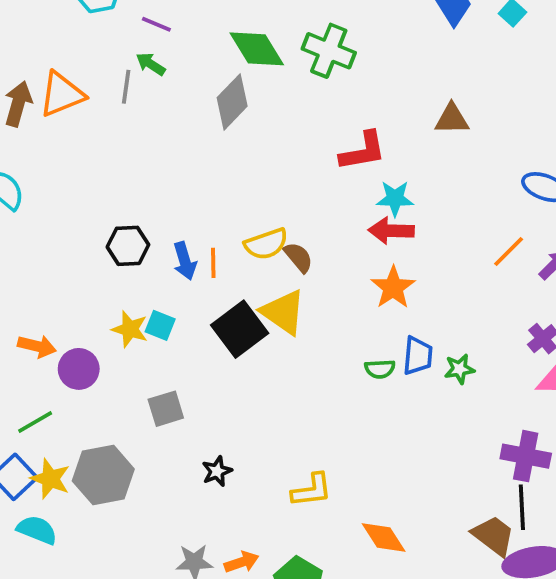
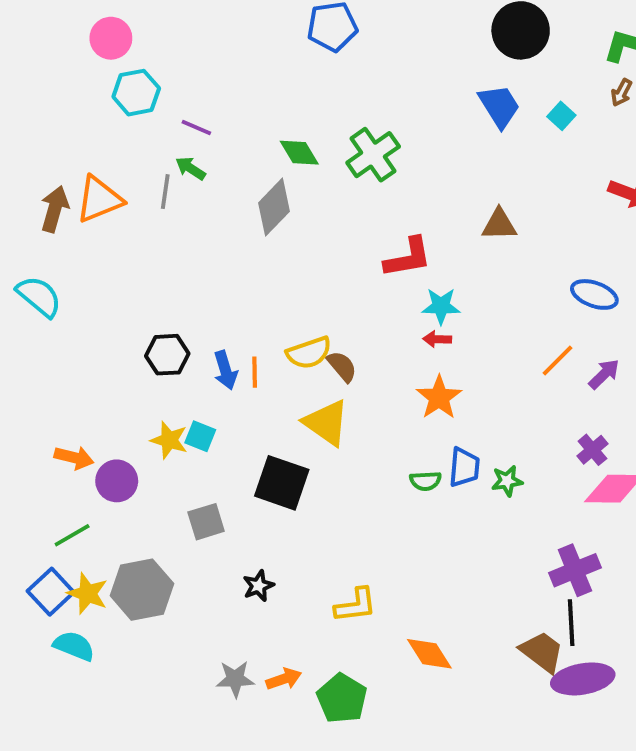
green diamond: (257, 49) -> (299, 153), size x0.7
green cross: (329, 51) -> (373, 155), turned 33
red arrow: (391, 231) -> (437, 339), size x0.6
black square: (240, 329) -> (282, 483), moved, turned -34
purple cross: (526, 456) -> (575, 570), turned -33

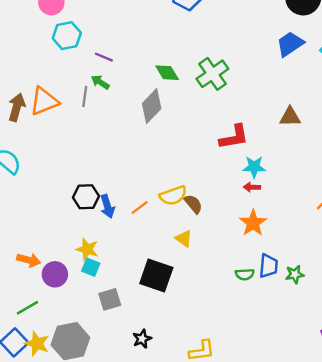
blue trapezoid: (499, 106) -> (290, 44), turned -92
blue arrow: (225, 370) -> (107, 206), moved
orange line: (255, 372) -> (140, 207), turned 54
yellow triangle: (326, 423) -> (184, 239), size x0.6
cyan square: (200, 436) -> (91, 267), moved

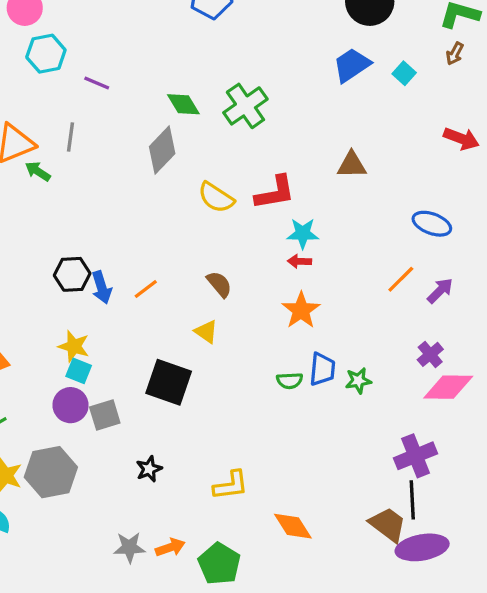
green arrow: (100, 82) -> (38, 171), moved
yellow semicircle: (173, 196) -> (216, 197), moved, turned 52
purple circle: (55, 274) -> (71, 405), moved

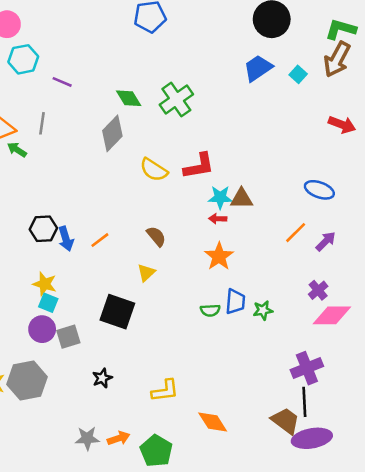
brown arrow: (455, 54) -> (337, 59), size x2.0
brown triangle: (352, 165) -> (242, 199), moved
yellow triangle: (206, 332) -> (146, 273), turned 42

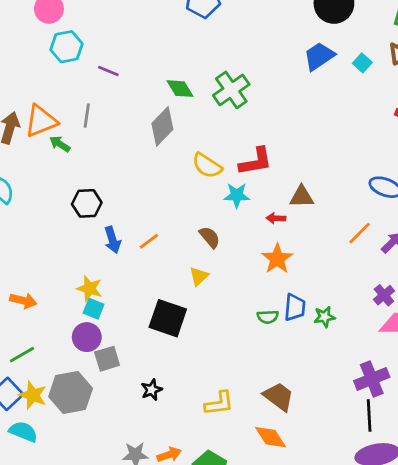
cyan star: (220, 197) -> (237, 195), moved
black hexagon: (43, 229) -> (87, 203), moved
gray square: (68, 337) -> (107, 359), moved
brown trapezoid: (285, 421) -> (279, 397), moved

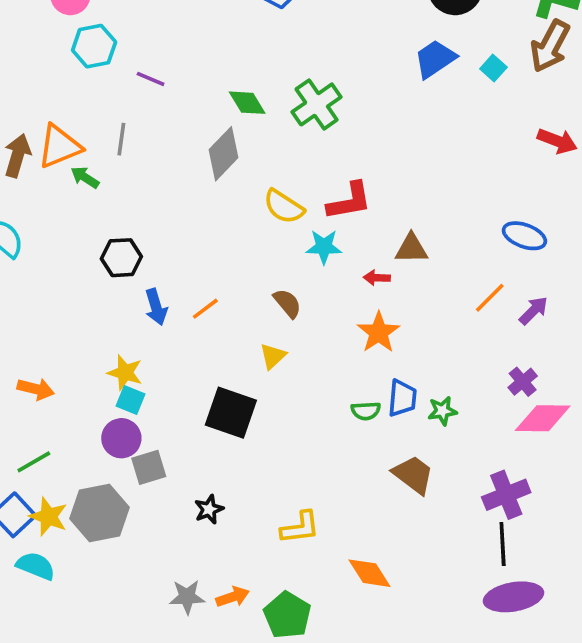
brown trapezoid: (279, 397) -> (413, 475), moved

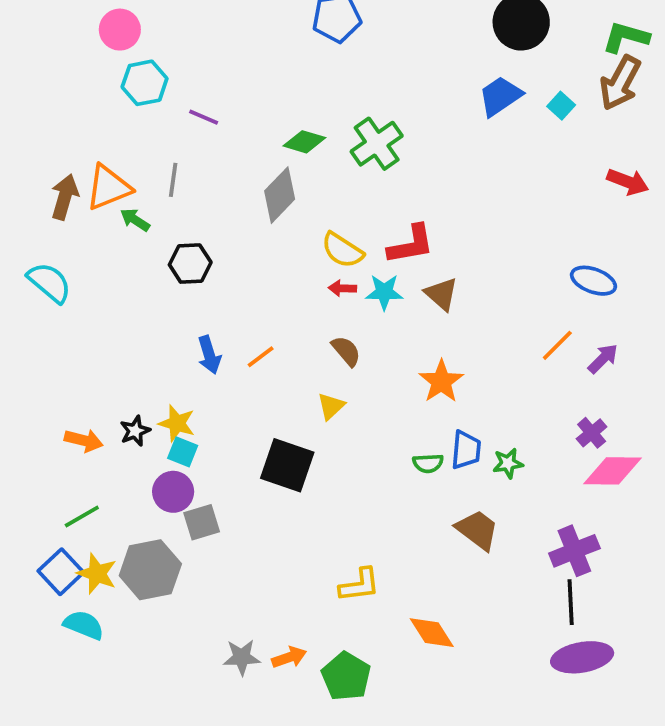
green diamond: (247, 103) -> (304, 142), turned -42
brown triangle: (411, 249) -> (441, 294), moved, turned 42
black hexagon: (121, 258) -> (190, 264), moved
red arrow: (377, 278) -> (342, 288), moved
black star: (209, 509) -> (135, 431), moved

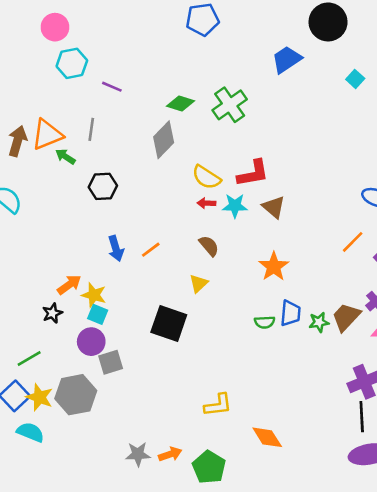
blue trapezoid: (500, 96) -> (287, 60), moved
black star: (135, 431) -> (52, 313), moved
orange arrow: (84, 440) -> (69, 285), moved, turned -50
brown trapezoid: (477, 530) -> (346, 317), moved, turned -84

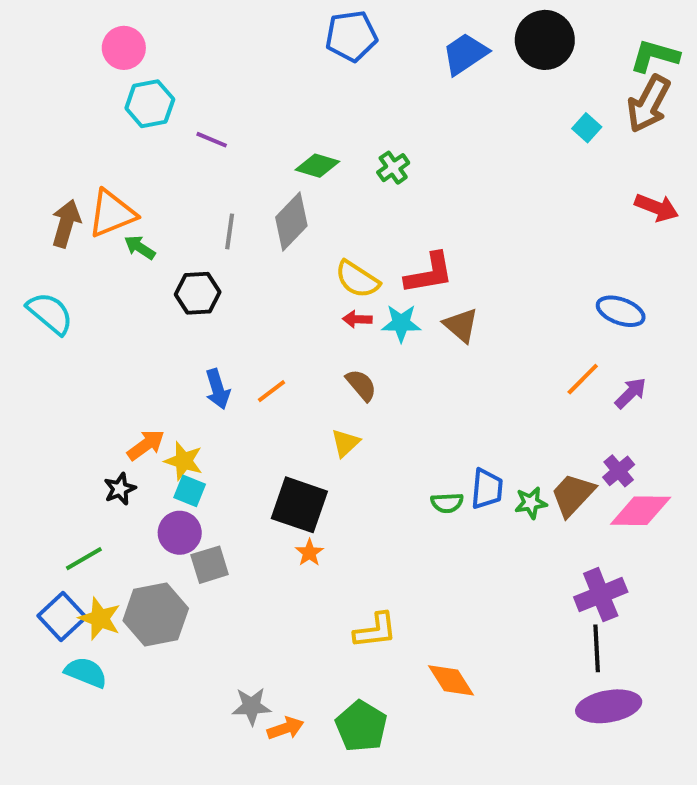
blue trapezoid: (287, 60) -> (465, 54), moved
green cross: (230, 105) -> (393, 168), size x0.6
gray line: (91, 129) -> (230, 231), moved
orange star: (274, 267) -> (309, 553), moved, size x0.6
orange arrow: (170, 454) -> (285, 728), moved

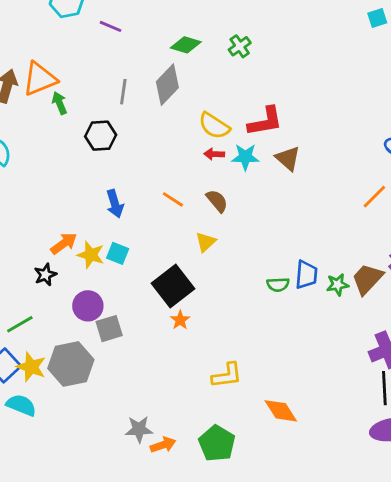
cyan square: (587, 128) -> (377, 18), turned 30
green arrow: (140, 247) -> (60, 103), turned 35
orange line: (271, 391) -> (173, 199), moved, turned 70
cyan square: (190, 491) -> (118, 253), moved
black square: (299, 505) -> (173, 286), turned 33

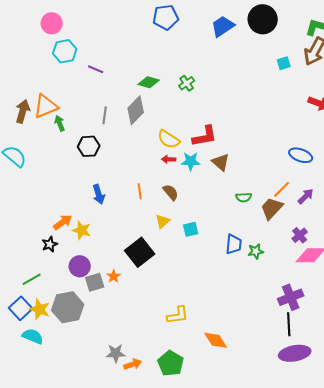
orange line: (173, 199) -> (140, 191), turned 49
cyan square: (118, 253) -> (191, 229), moved, turned -35
brown trapezoid: (367, 279) -> (272, 208), moved
green semicircle: (278, 285) -> (244, 197), moved
orange star: (180, 320) -> (114, 276), moved

